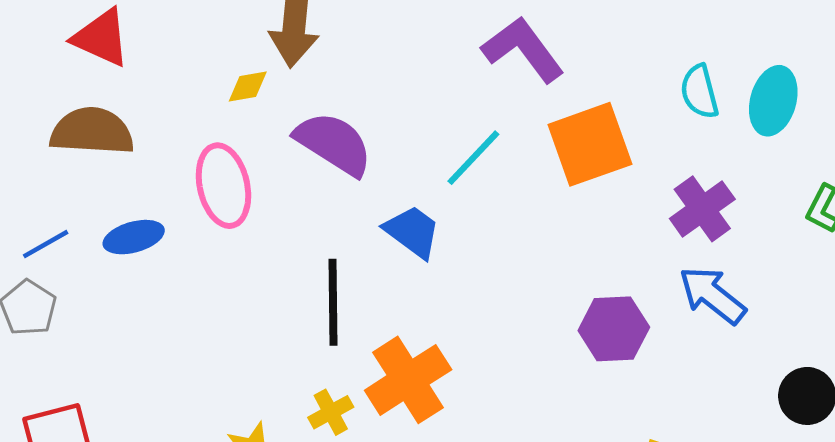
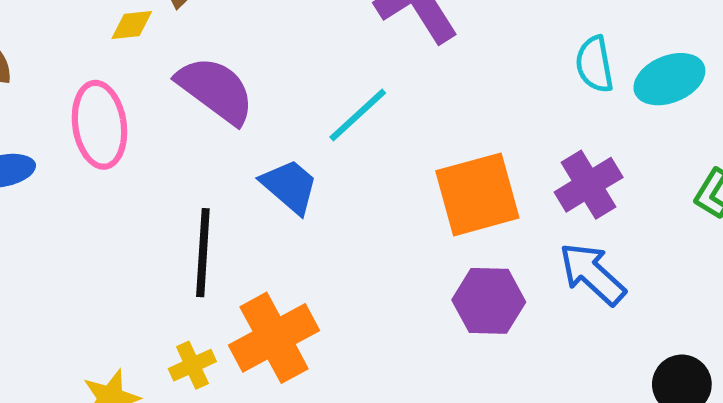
cyan ellipse: (773, 101) -> (669, 79), turned 48
orange square: (590, 144) -> (477, 194), moved

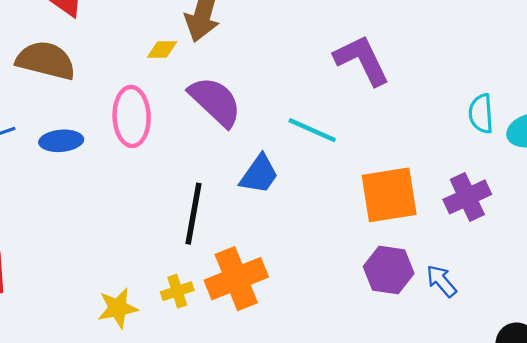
cyan line: (358, 115) -> (312, 130), turned 60
blue trapezoid: (290, 186) -> (259, 174), turned 78
blue arrow: (592, 274) -> (441, 281), moved, size x0.7

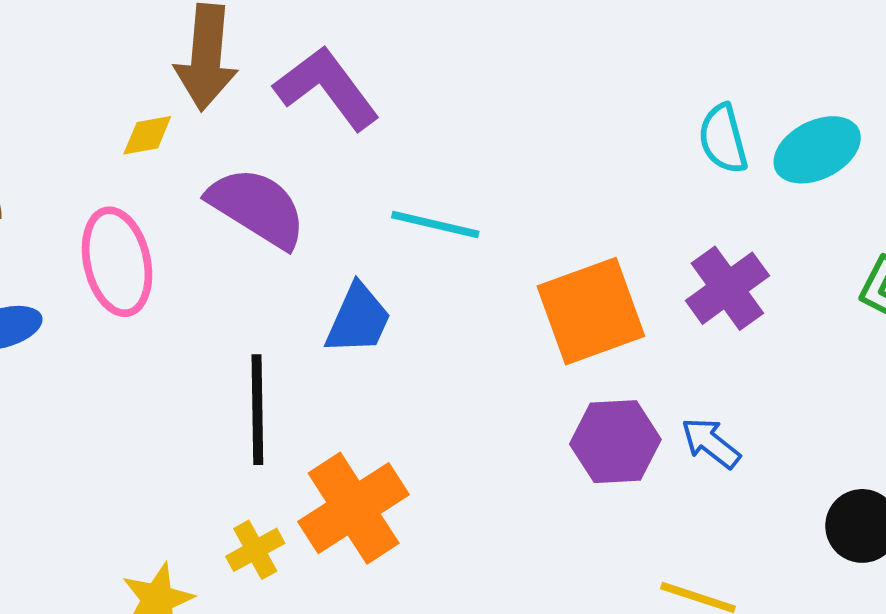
purple L-shape: (362, 60) -> (327, 88), moved

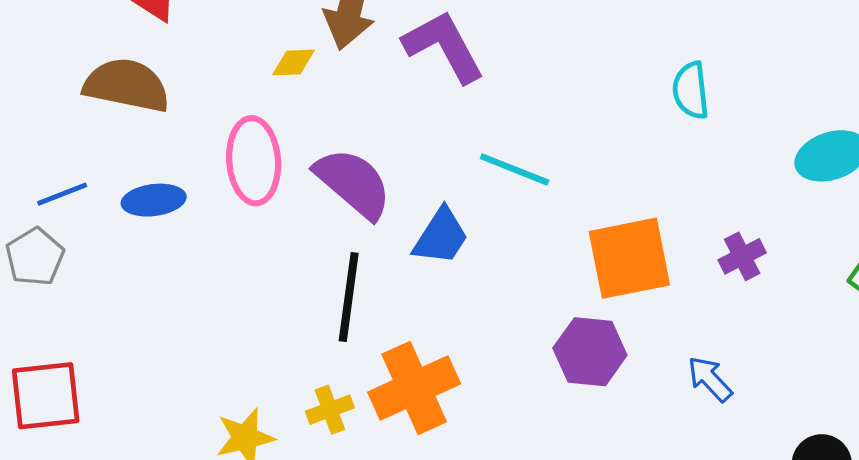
cyan semicircle: (723, 139) -> (691, 90), moved
purple semicircle: (257, 207) -> (353, 183), moved
purple cross: (727, 288) -> (742, 256), size x0.7
purple hexagon: (615, 442) -> (590, 352), moved

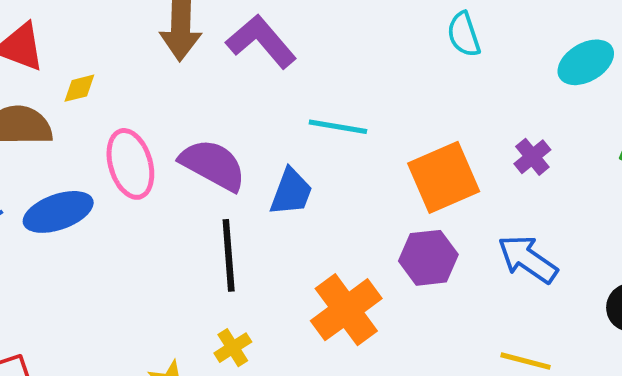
yellow diamond: (293, 62) -> (79, 88), moved
blue ellipse: (154, 200) -> (58, 212), size x1.4
blue arrow: (710, 379) -> (528, 259), size x1.5
orange cross: (414, 388) -> (346, 310), moved

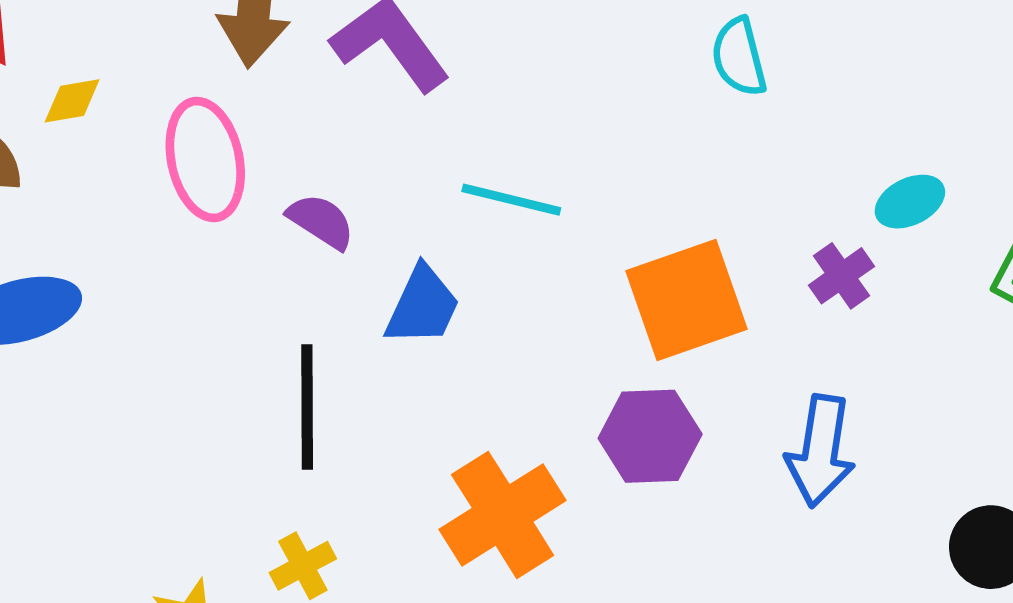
cyan ellipse: (586, 62) -> (910, 202), moved, size x0.7
pink ellipse: (130, 164) -> (205, 159), moved
purple semicircle: (213, 165) -> (321, 221), moved, size x0.6
blue arrow: (528, 259) -> (820, 451), turned -120

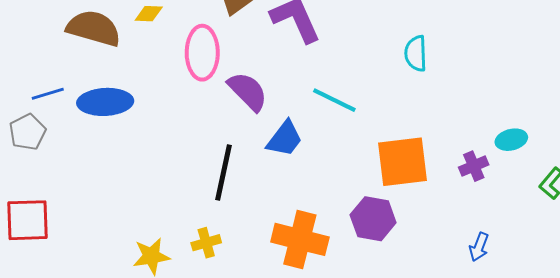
cyan semicircle: (739, 57) -> (416, 53), moved
purple semicircle: (321, 221) -> (248, 91), size x1.4
blue arrow: (820, 451) -> (479, 247), moved, size x0.6
orange cross: (503, 515) -> (300, 239), turned 34

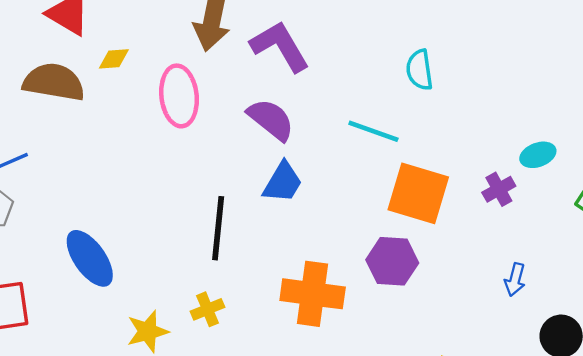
purple semicircle: (248, 91) -> (271, 120), moved
cyan line: (334, 100) -> (373, 131), moved
blue ellipse: (105, 102) -> (90, 258), moved, turned 64
orange square: (402, 162) -> (418, 193), turned 30

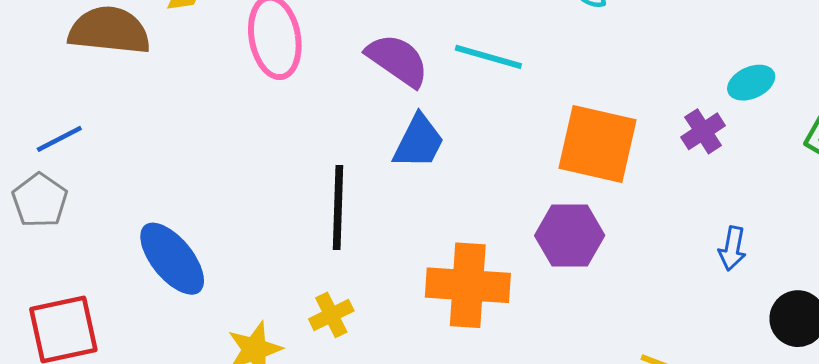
cyan line: (373, 131) -> (488, 57), moved

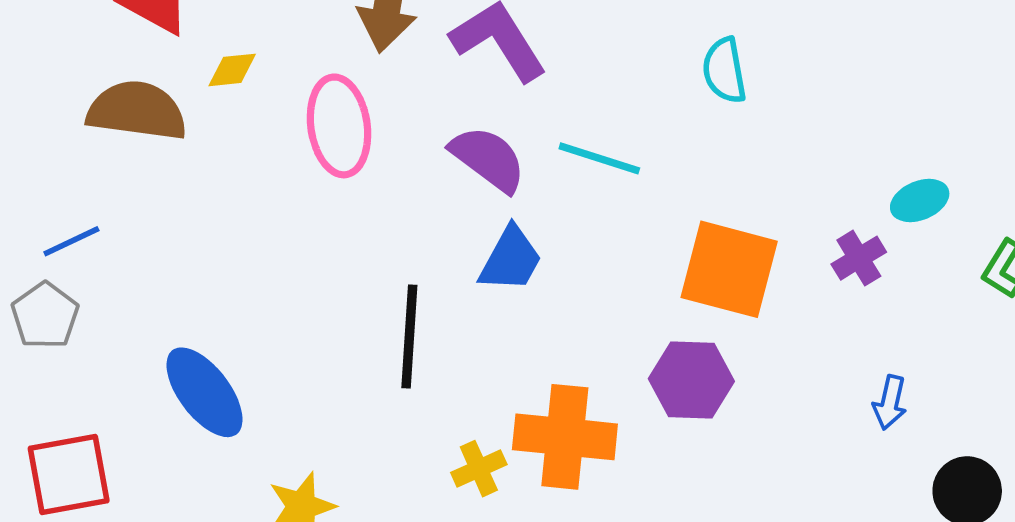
yellow cross: (331, 315) -> (479, 469), moved

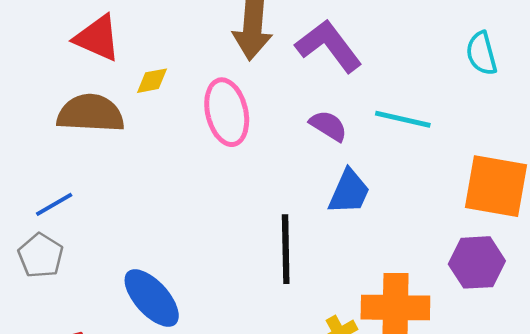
purple semicircle: (488, 159) -> (328, 126), size x0.7

